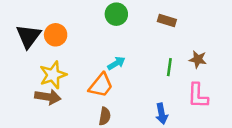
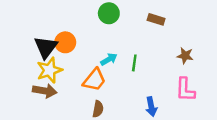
orange circle: (56, 35) -> (65, 42), moved
black triangle: (28, 36) -> (46, 47), moved
green line: (169, 67) -> (134, 63), moved

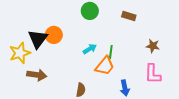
yellow star: (49, 70) -> (20, 53), moved
orange trapezoid: (94, 80) -> (105, 66), moved

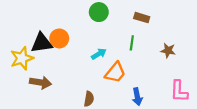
black triangle: (38, 39) -> (42, 43), turned 45
green line: (111, 52) -> (132, 43), moved
pink L-shape: (153, 74) -> (179, 91), moved

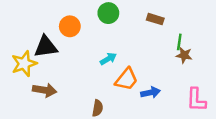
orange circle: (59, 38) -> (70, 26), moved
green line: (132, 43) -> (179, 42), moved
blue arrow: (137, 97) -> (150, 93), moved, turned -91

